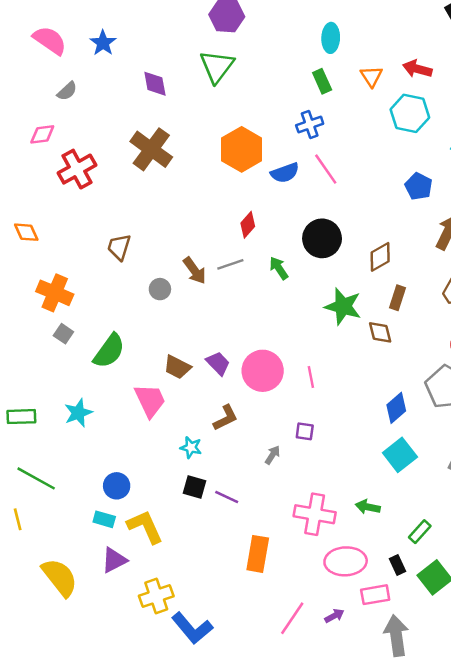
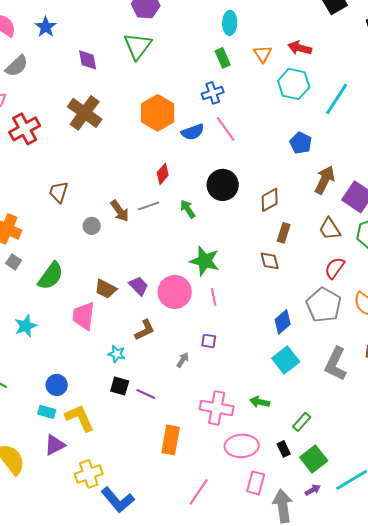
gray semicircle: (67, 91) -> (17, 66), size x1.4
green star: (343, 306) -> (205, 261), moved
pink trapezoid: (150, 400) -> (84, 316), turned -148
pink rectangle: (375, 595) -> (256, 483), moved, turned -65
purple arrow: (334, 616) -> (313, 490), moved

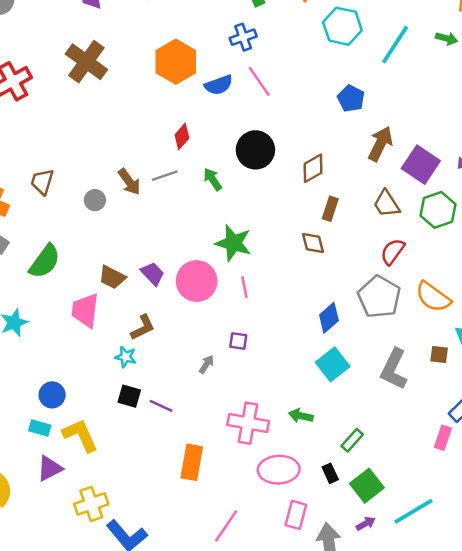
brown trapezoid: (59, 192) -> (42, 182), moved
brown L-shape: (145, 330) -> (143, 328), moved

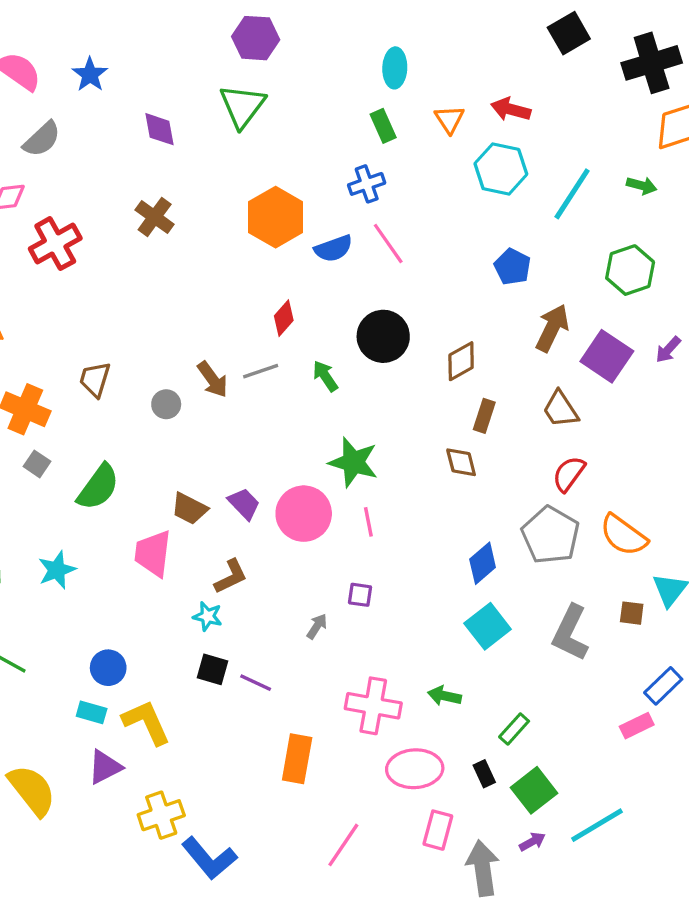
brown cross: (86, 62) -> (155, 217), size x0.7
green hexagon: (438, 210) -> (630, 270), moved
pink rectangle: (443, 438) -> (637, 726), turned 45

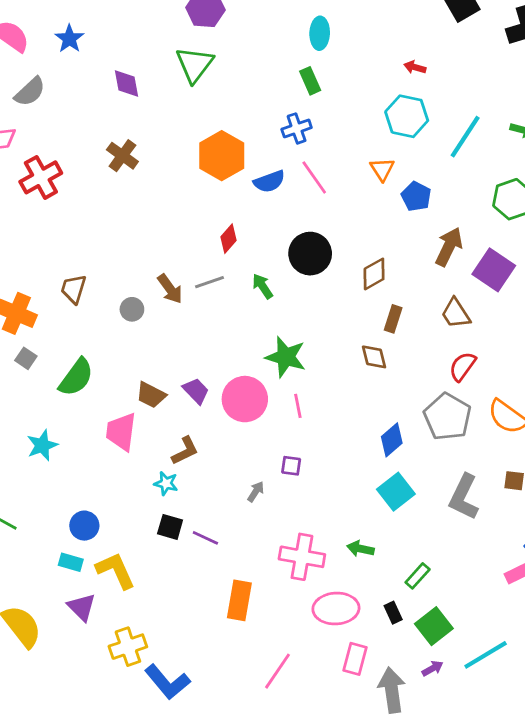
red arrow: (511, 109) -> (415, 67), size x0.7
orange triangle: (449, 119) -> (382, 169), moved
purple triangle: (105, 767) -> (82, 607), turned -48

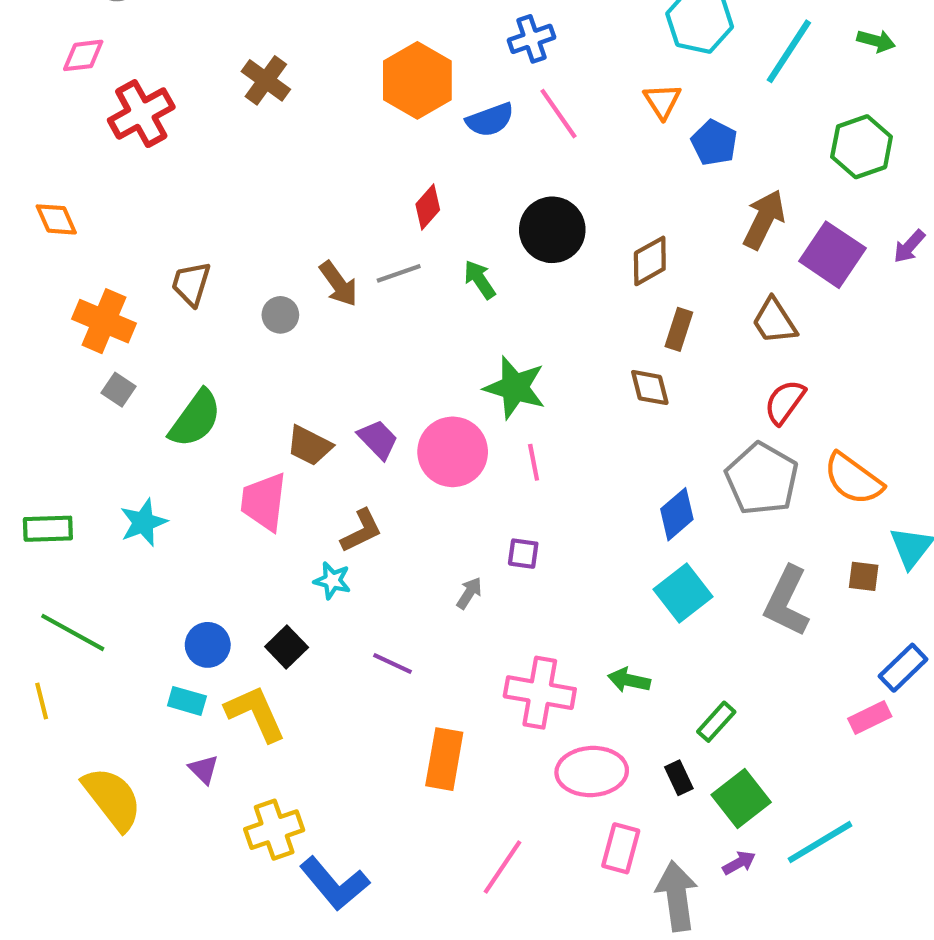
black square: (170, 527) -> (287, 647), moved, turned 30
purple triangle: (82, 607) -> (204, 769), size x0.7

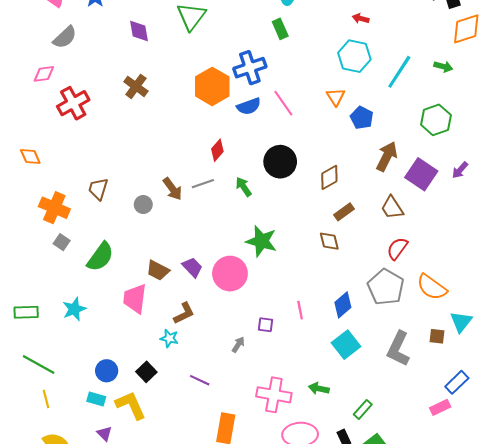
blue cross: (532, 39) -> (250, 68), moved, size x1.4
brown rectangle: (679, 329) -> (344, 212), turned 36
pink line: (534, 462) -> (300, 310), moved
yellow line: (42, 701) -> (46, 399), moved

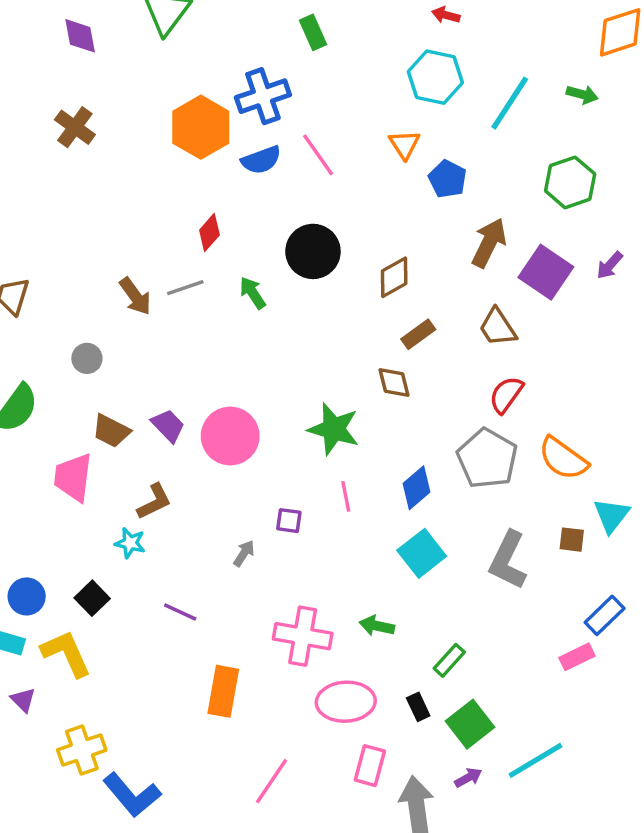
gray circle: (143, 205) -> (87, 358), moved
green star: (261, 241) -> (334, 429), moved

